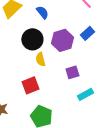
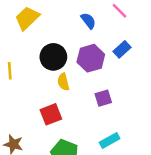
blue semicircle: (42, 12) -> (88, 21), moved
cyan rectangle: (85, 94) -> (110, 141), moved

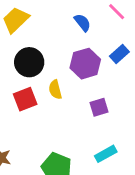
black circle: (53, 57) -> (29, 62), moved
red square: (51, 114) -> (25, 99), moved

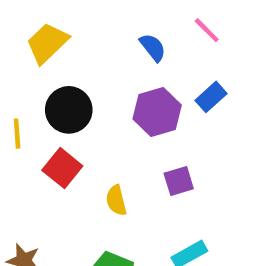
yellow semicircle: (55, 90) -> (116, 200), moved
red square: (25, 99) -> (62, 168), turned -30

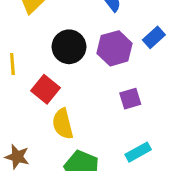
black circle: (69, 110) -> (69, 47), moved
yellow semicircle: (116, 200) -> (63, 124), moved, size x1.4

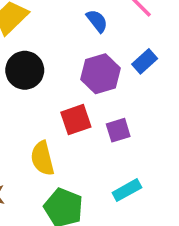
black circle: (69, 47) -> (25, 70), moved
red square: (45, 89) -> (76, 120), moved, turned 32

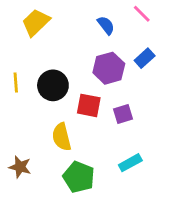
black circle: (25, 70) -> (53, 85), moved
red square: (76, 120) -> (89, 105), turned 30

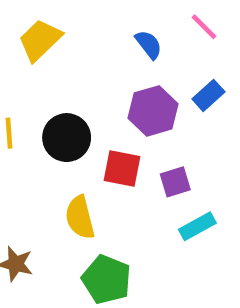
cyan rectangle: (130, 163) -> (197, 226), moved

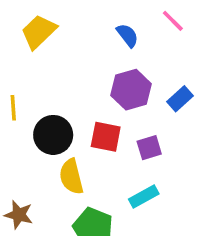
blue rectangle: (208, 95) -> (180, 99), moved
black circle: (67, 138) -> (53, 135), moved
cyan rectangle: (197, 226) -> (144, 197), moved

